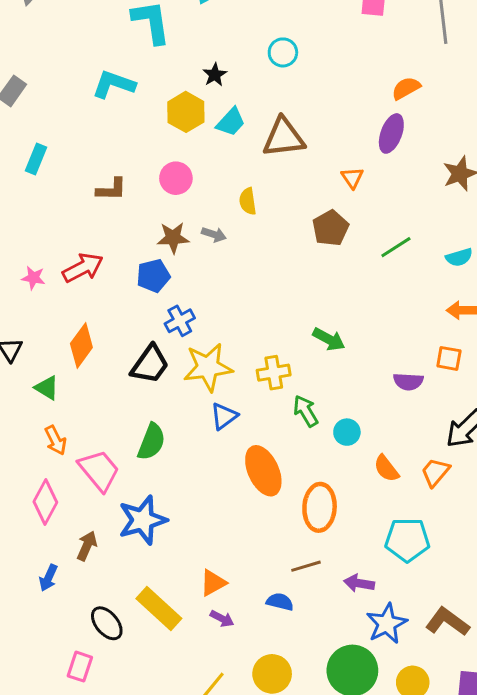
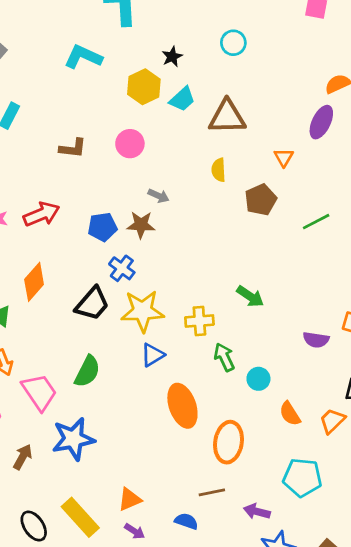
yellow semicircle: (248, 201) -> (219, 170), moved
brown star: (173, 238) -> (141, 225), moved
blue cross: (180, 321) -> (122, 268), turned -30

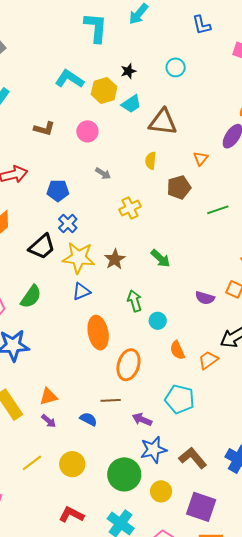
cyan L-shape: (83, 57) -> (69, 79), moved
brown star: (141, 225) -> (115, 259), moved, turned 30
yellow cross: (199, 321) -> (130, 208), moved, turned -30

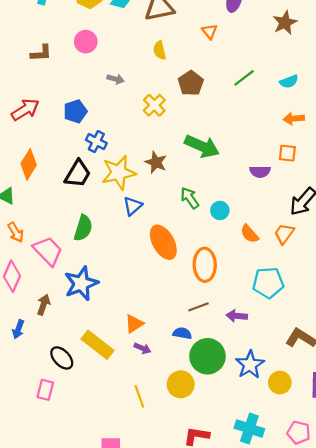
brown pentagon: (179, 187) -> (191, 83), moved
green arrow: (160, 258) -> (202, 146), size x1.5
blue star: (153, 450) -> (250, 365), moved
yellow line: (32, 463) -> (139, 396), turned -55
green circle: (124, 474) -> (207, 356), moved

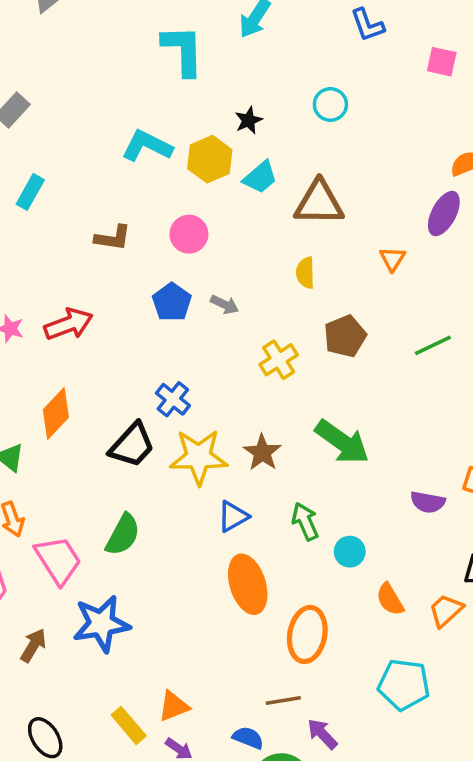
blue pentagon: (75, 111) -> (172, 302), moved, turned -30
blue triangle: (133, 206) -> (233, 517), moved
purple arrow: (237, 316) -> (322, 734), moved, turned 30
yellow rectangle: (97, 345) -> (129, 725), moved, size x0.7

